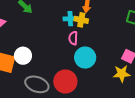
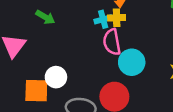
pink semicircle: (73, 38) -> (112, 42), size x1.5

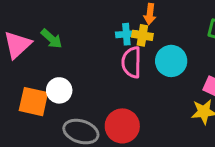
green arrow: (45, 17) -> (51, 39), moved
cyan circle: (132, 62) -> (171, 61), moved

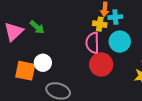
cyan cross: (126, 34) -> (115, 17), moved
red circle: (122, 126) -> (101, 64), moved

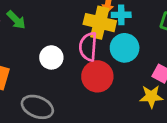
yellow cross: (100, 24) -> (100, 23), size x1.6
white circle: (43, 63) -> (51, 57), moved

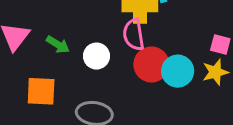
green arrow: (16, 20) -> (58, 45), moved
cyan circle: (125, 48) -> (178, 71), moved

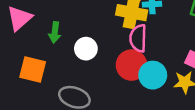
pink semicircle: (134, 35) -> (138, 38), moved
green arrow: (58, 45) -> (55, 32), turned 54

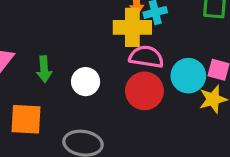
pink semicircle: (138, 38) -> (146, 57), turned 108
cyan circle: (153, 75) -> (188, 76), moved

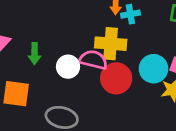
yellow cross: (132, 27) -> (111, 44), moved
pink semicircle: (146, 57) -> (93, 60), moved

